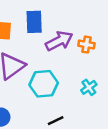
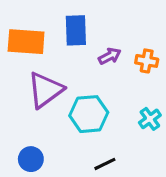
purple arrow: (59, 41) -> (110, 56), size x0.6

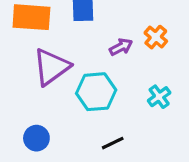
purple arrow: (110, 56) -> (121, 47), moved
orange cross: (147, 61) -> (156, 37), turned 30

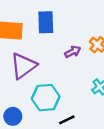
cyan hexagon: (96, 92) -> (46, 98), moved

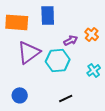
cyan hexagon: (46, 98) -> (58, 60), moved

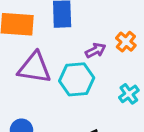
purple triangle: (29, 52) -> (35, 68), turned 45

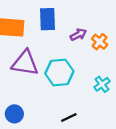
purple arrow: (95, 50) -> (78, 35), moved

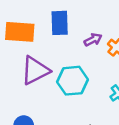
purple triangle: (25, 63) -> (35, 70), turned -36

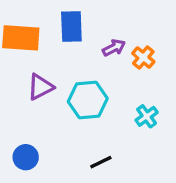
purple triangle: (35, 70) -> (40, 87), size x0.7

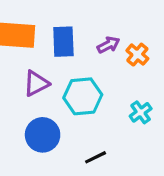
blue rectangle: (71, 26) -> (63, 42), moved
blue circle: (26, 157) -> (43, 135), moved, size x1.4

